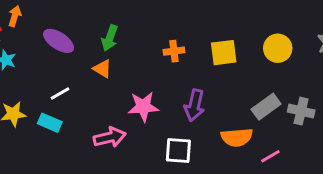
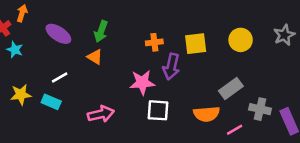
purple arrow: (194, 105) -> (171, 67), moved
pink star: (143, 107) -> (142, 82), moved
gray cross: (301, 111) -> (260, 109), moved
white square: (178, 150) -> (158, 110), moved

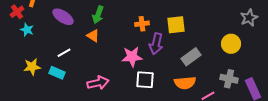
yellow circle: (241, 40) -> (231, 44), moved
gray rectangle: (231, 88) -> (191, 57), moved

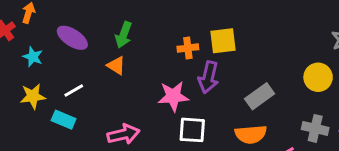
yellow square: (176, 25) -> (223, 41), moved
cyan star: (27, 30) -> (33, 57), moved
yellow star: (32, 67) -> (33, 96), moved

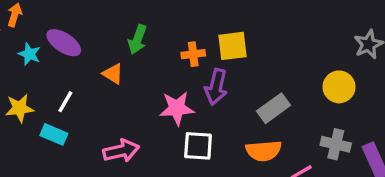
green arrow: (124, 35) -> (137, 39), moved
cyan star: (33, 57) -> (29, 54), moved
white line: (74, 90) -> (65, 102), turned -30

